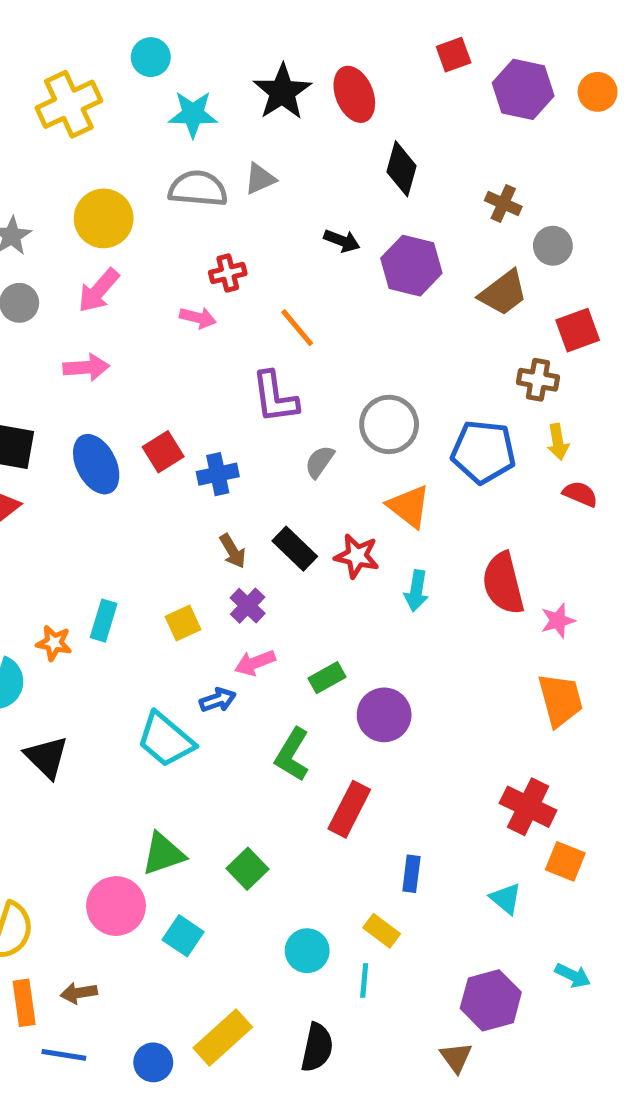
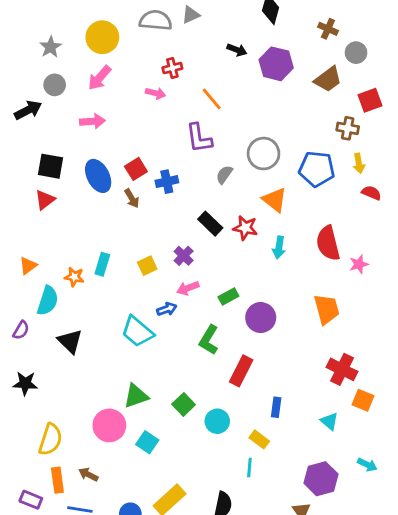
brown arrow: (233, 551) -> (132, 198), moved
orange trapezoid: (560, 700) -> (327, 309), moved
cyan circle: (307, 951) -> (217, 421), moved
brown arrow: (79, 993) -> (88, 474), turned 36

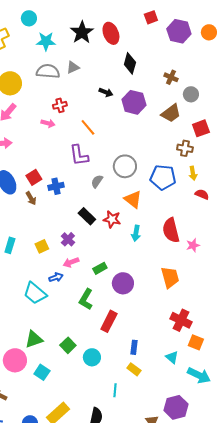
yellow rectangle: (259, 439) -> (134, 369), moved
cyan arrow: (367, 465) -> (199, 375), moved, size x1.6
purple hexagon: (321, 479) -> (176, 407), moved

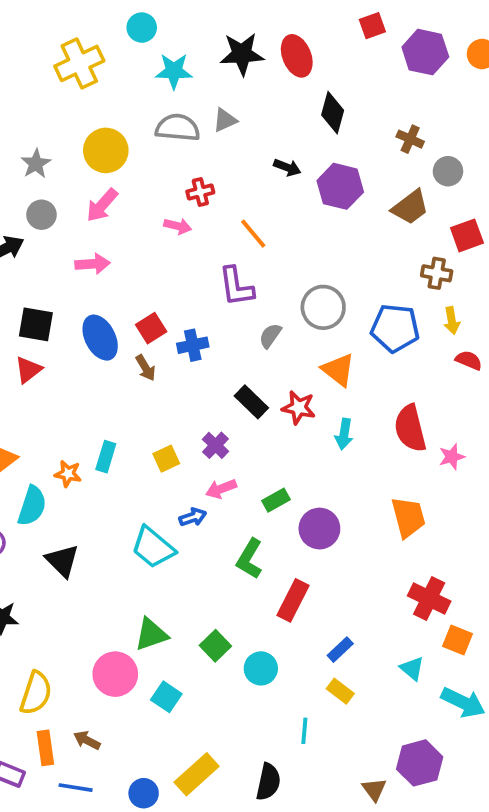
black star: (82, 32) -> (242, 54), turned 30
blue rectangle: (134, 347) -> (340, 650), turned 40

